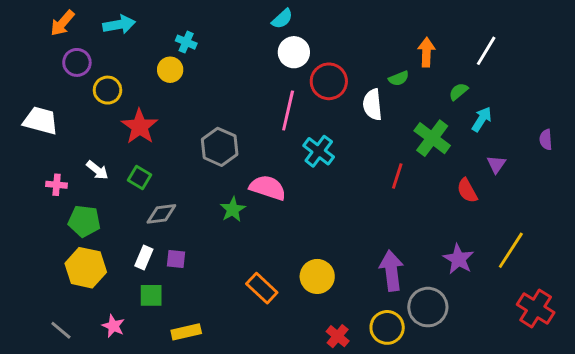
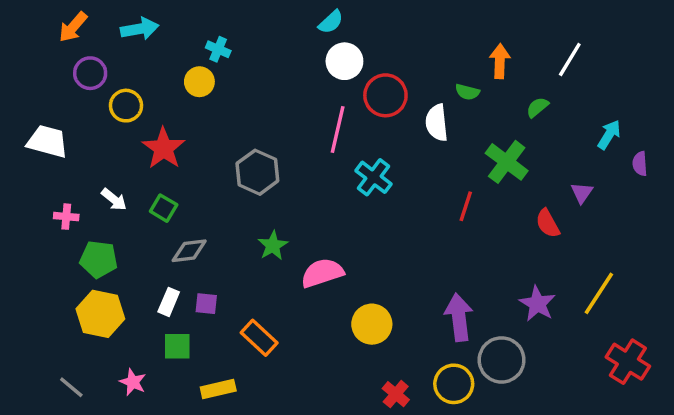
green semicircle: (399, 78) -> (467, 92), turned 36
cyan arrow: (482, 119) -> (609, 135), moved
pink semicircle: (268, 188) -> (322, 273), moved, turned -36
orange rectangle: (262, 288) -> (259, 338), moved

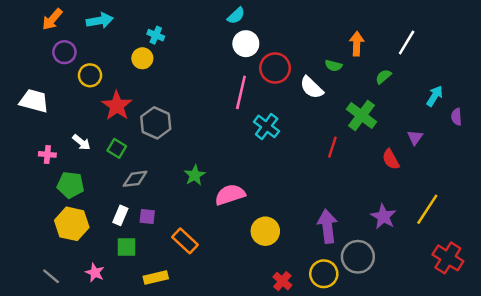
white semicircle: (437, 123) -> (312, 87), turned -40
gray hexagon: (257, 172) -> (156, 123), moved

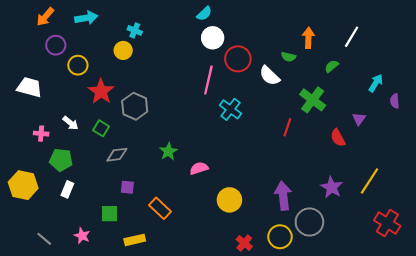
pink semicircle: (230, 195) -> (199, 168), size x0.7
white rectangle: (120, 215) -> (67, 189), moved
yellow hexagon: (72, 224) -> (23, 185), moved

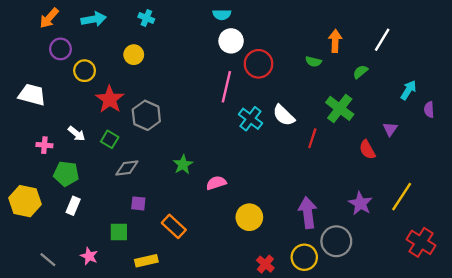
cyan semicircle: (204, 14) -> (222, 15), turned 42
cyan cross: (135, 30) -> (146, 18), moved
white semicircle: (269, 76) -> (284, 115), moved

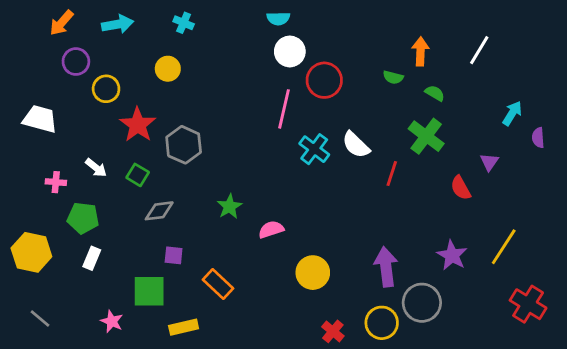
green semicircle: (360, 72) -> (435, 93), moved, turned 70
green square: (119, 232) -> (149, 291), size x1.4
gray line: (48, 260) -> (40, 318), moved

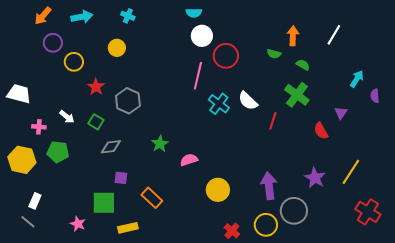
white trapezoid: (40, 119) -> (19, 94), moved
red star: (138, 125) -> (96, 87), size x0.7
yellow hexagon: (31, 252) -> (22, 160), moved
white rectangle: (92, 258) -> (35, 201), moved

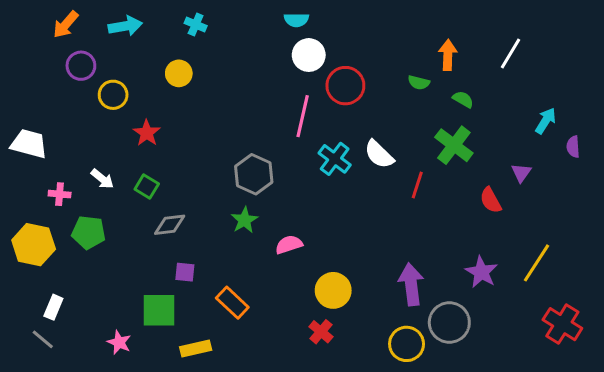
gray hexagon: (128, 101) -> (254, 174), moved
red cross: (232, 231) -> (321, 332), moved

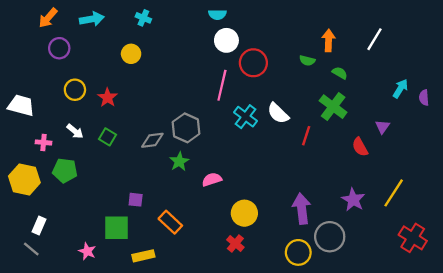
yellow circle: (113, 95) -> (75, 90), moved
purple semicircle: (573, 147) -> (424, 98), moved
gray diamond: (170, 225) -> (152, 140), moved

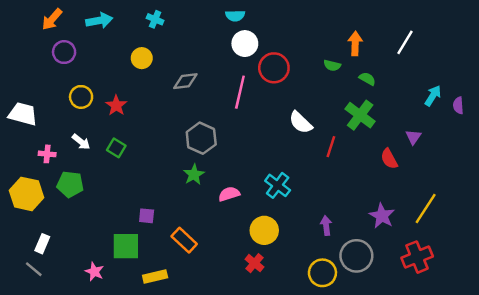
cyan cross: (246, 117) -> (278, 185), moved
gray diamond: (152, 140) -> (185, 81), moved
purple arrow: (302, 209) -> (326, 226), size x0.6
red cross: (413, 238) -> (417, 257), moved, turned 36

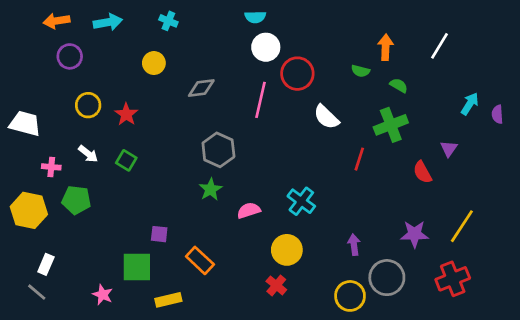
orange arrow: (52, 19) -> (57, 21), turned 40
green cross: (360, 115) -> (391, 125), turned 32
white semicircle: (301, 122) -> (326, 117), moved
purple star: (382, 216) -> (414, 234), turned -30

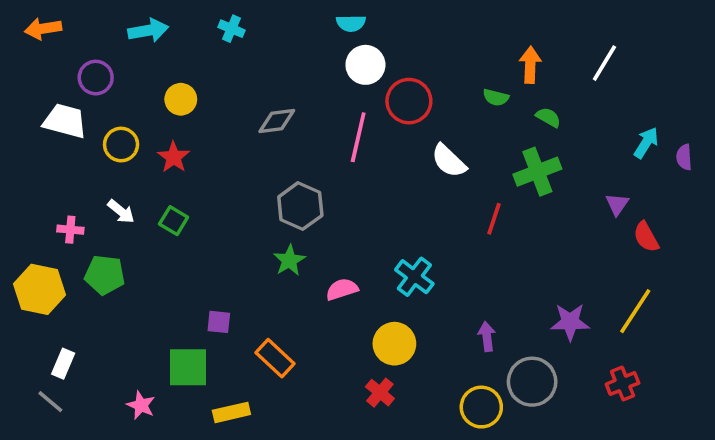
orange arrow: (57, 21) -> (43, 29), moved
yellow circle: (154, 63) -> (181, 99), moved
white trapezoid: (25, 124) -> (65, 121), moved
red semicircle: (422, 172) -> (646, 237), moved
red cross: (453, 279) -> (623, 384), size x0.7

